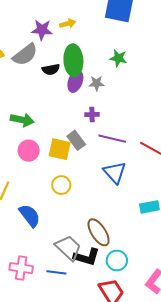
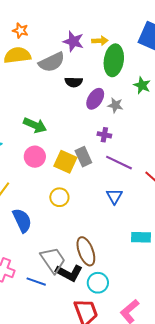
green ellipse: (73, 60) -> (114, 60), moved
blue triangle: (115, 173) -> (114, 196), size x0.7

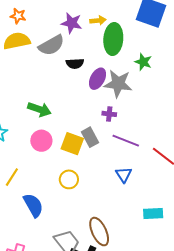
gray star: (115, 105) -> (118, 84), size x1.8

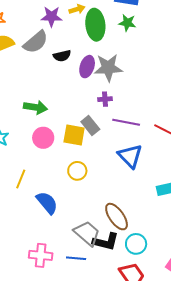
green star: (143, 62) -> (127, 23), moved
blue triangle: (124, 175) -> (130, 156), size x1.5

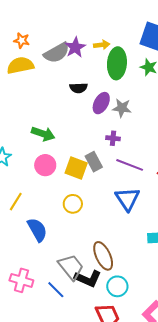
purple star: (51, 17) -> (75, 47), turned 30
gray semicircle: (36, 42) -> (57, 53), moved
gray star: (108, 68) -> (122, 108), size x0.7
blue line: (76, 258) -> (56, 290), turned 30

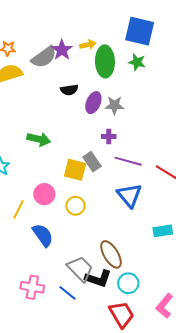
pink circle: (45, 165) -> (44, 194), moved

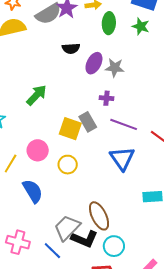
green ellipse: (105, 61) -> (109, 23), size x0.7
green arrow: (39, 139) -> (37, 95), turned -65
gray trapezoid: (80, 269) -> (67, 228), turned -96

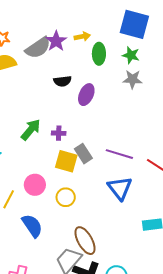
gray star: (115, 68) -> (133, 79), moved
purple cross: (106, 98) -> (59, 133), moved
brown ellipse: (99, 216) -> (85, 241), moved

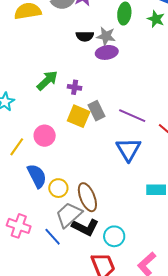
gray star: (133, 79) -> (106, 36), moved
purple ellipse: (86, 95) -> (107, 52), turned 50
yellow circle: (66, 197) -> (58, 188), moved

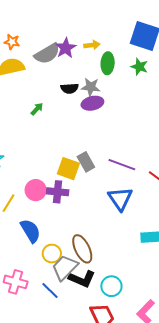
green arrow: (47, 80) -> (37, 109), moved, size x0.6
purple cross: (75, 87) -> (58, 192), moved, size x1.5
yellow circle: (58, 188) -> (52, 254), moved

